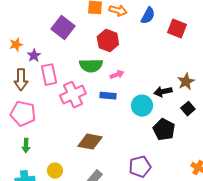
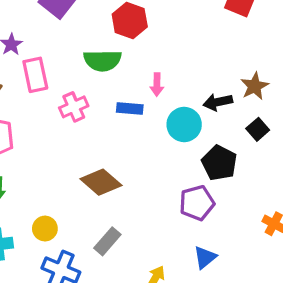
pink arrow: (117, 75) -> (157, 85), moved, turned 112
pink cross: (73, 95) -> (74, 107), size x0.7
brown diamond: (90, 142) -> (101, 182), turned 30
purple pentagon: (140, 167) -> (197, 203), moved

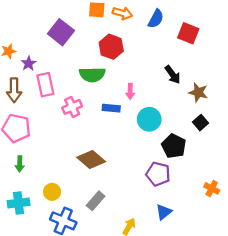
brown star: (255, 86) -> (198, 92), turned -30
black arrow: (218, 102) -> (173, 75), moved, turned -114
purple pentagon: (197, 203) -> (158, 174), turned 30

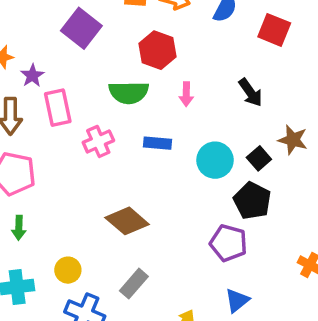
pink arrow: (130, 91) -> (186, 94), moved
brown star: (198, 92) -> (293, 140), moved
black square: (201, 123) -> (259, 158), moved

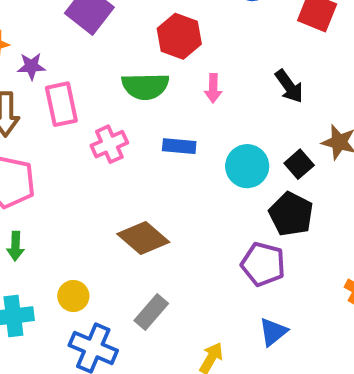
purple star: (32, 76) -> (31, 66), turned 30

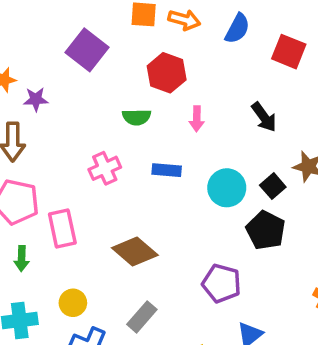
green semicircle: (145, 86) -> (137, 117), size x0.7
pink rectangle: (61, 104) -> (62, 228), moved
purple pentagon: (263, 264) -> (221, 283), moved

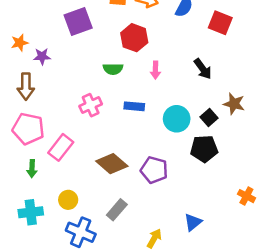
purple square: (87, 50) -> (78, 22), turned 32
pink rectangle: (62, 228) -> (61, 147), turned 50
black pentagon: (266, 230) -> (204, 149), turned -30
purple pentagon: (221, 283) -> (154, 170), moved

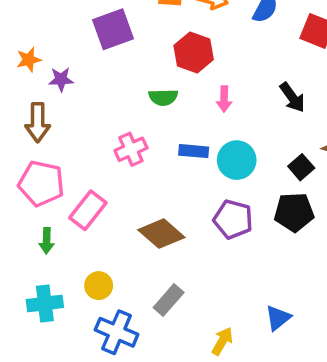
cyan circle: (177, 119) -> (237, 160), moved
purple pentagon: (154, 170) -> (233, 219), moved

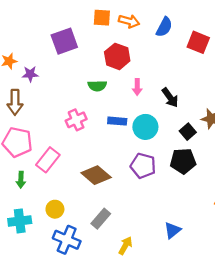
black arrow: (292, 97) -> (170, 98), moved
yellow arrow: (222, 341) -> (125, 246), moved

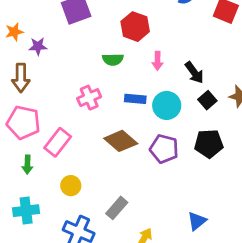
black square: (188, 132) -> (207, 100), moved
brown diamond: (96, 175) -> (121, 141), moved
yellow circle: (55, 209) -> (71, 186), moved

